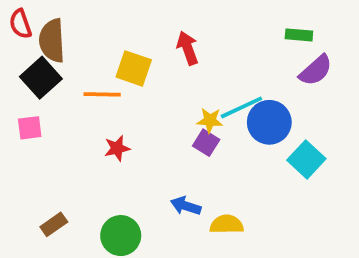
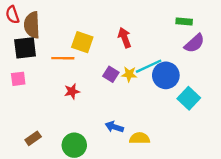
red arrow: (188, 48) -> (125, 38), moved
black square: (41, 78) -> (25, 48), turned 35
purple square: (206, 143) -> (111, 74), moved

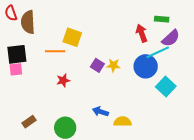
red arrow: (125, 38) -> (142, 33), moved
black square: (25, 48) -> (17, 54), moved
cyan line: (149, 66) -> (158, 52), moved

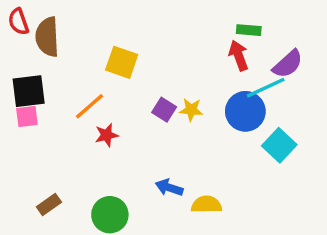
green rectangle: (162, 19) -> (249, 30), moved
orange line: (55, 51) -> (90, 106), moved, turned -42

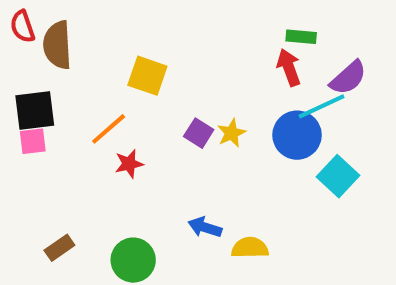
yellow star: (191, 110) -> (231, 133), turned -30

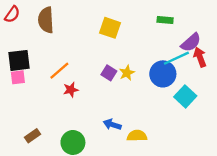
red semicircle: (23, 27) -> (12, 14), turned -126
brown semicircle: (57, 45) -> (46, 20), moved
red arrow: (289, 67) -> (200, 57), moved
yellow square: (147, 76) -> (110, 28), moved

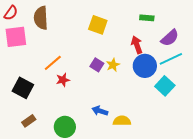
red arrow: (200, 57) -> (137, 45), moved
cyan line: (176, 58) -> (171, 59), moved
black square: (19, 60) -> (23, 88), moved, turned 35
pink square: (18, 77) -> (16, 37), moved, size x1.6

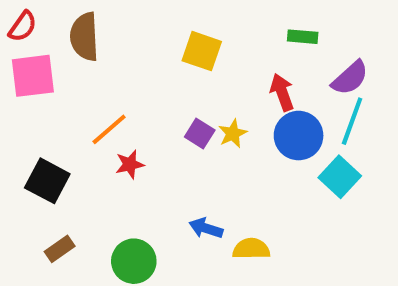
cyan line: (171, 59) -> (352, 121), turned -45

